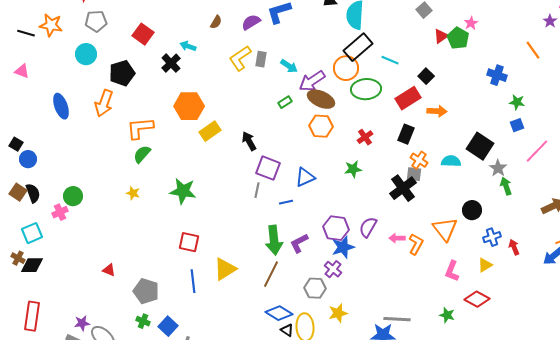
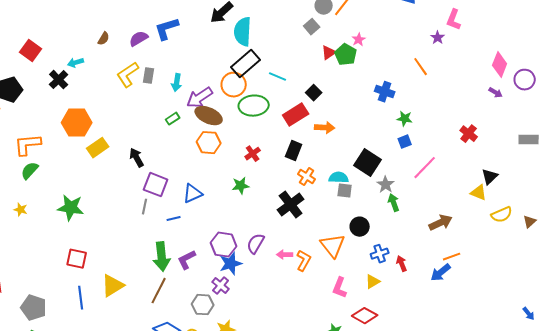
cyan arrow: (188, 46) -> (76, 63), turned -35
cyan arrow: (289, 66) -> (177, 83), turned 66
gray square: (414, 174) -> (345, 191), moved

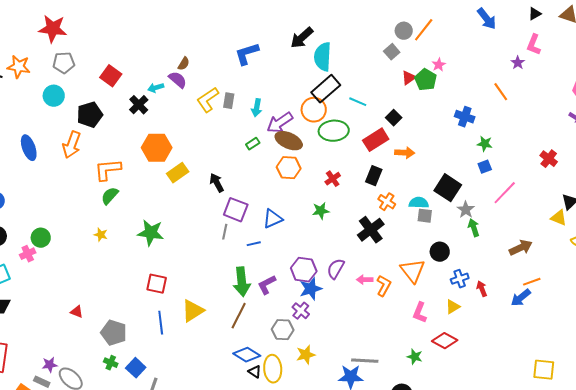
purple semicircle: (139, 39) -> (178, 80), moved, turned 72

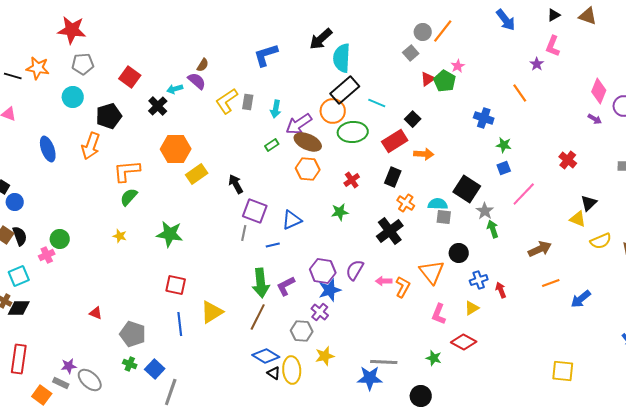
blue arrow: (521, 298) -> (581, 299), moved

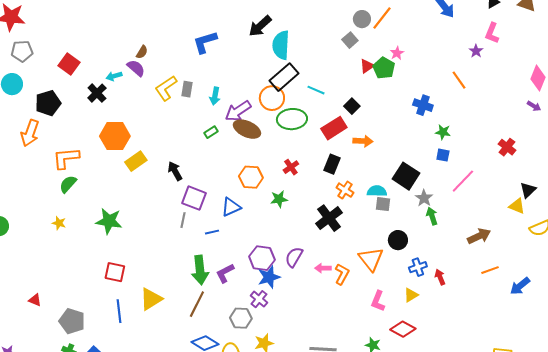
blue square: (504, 168) -> (443, 155), turned 32
orange hexagon: (308, 169) -> (251, 177), moved

